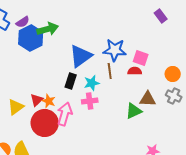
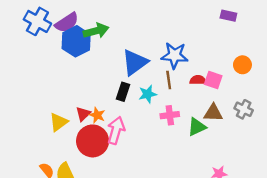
purple rectangle: (161, 16) -> (228, 16), turned -40
purple semicircle: (23, 22) -> (67, 23), size x1.5
pink square: (141, 58) -> (213, 80), moved
orange circle: (173, 74) -> (242, 65), moved
pink cross: (90, 101) -> (170, 115), moved

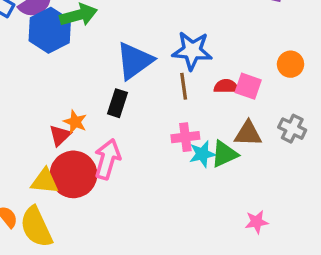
cyan star: (148, 94) -> (202, 154), moved
orange star: (97, 115) -> (75, 122), moved
yellow triangle: (59, 122) -> (45, 181), moved, turned 42

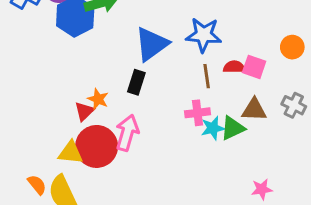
brown line: (184, 86) -> (207, 76), moved

